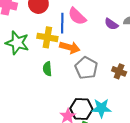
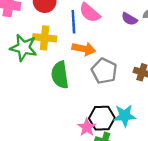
yellow cross: (47, 37) -> (45, 38), moved
green semicircle: (47, 69) -> (60, 75), size x1.6

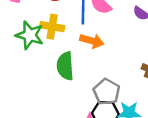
gray pentagon: (104, 71) -> (107, 92), moved

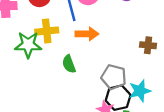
green semicircle: (65, 66) -> (69, 64), size x0.7

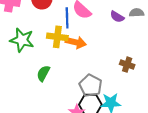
yellow cross: (47, 31) -> (57, 37), moved
green semicircle: (69, 64) -> (43, 73), moved, turned 35

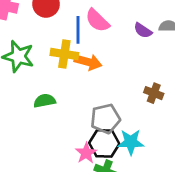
green semicircle: (43, 73) -> (45, 101), turned 49
gray pentagon: (91, 86) -> (105, 119), turned 30

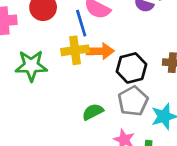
green semicircle: (45, 101) -> (93, 112), moved
black hexagon: (104, 143) -> (131, 68), moved

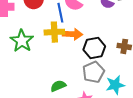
green star: (31, 66) -> (22, 41), turned 30
green semicircle: (93, 112) -> (58, 86), moved

